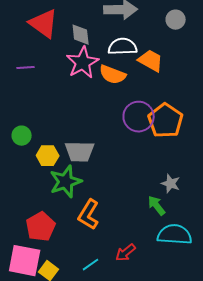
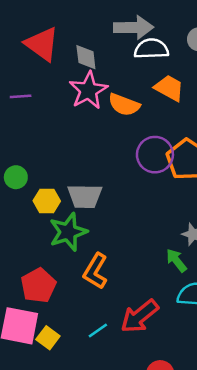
white semicircle: (123, 47) -> (151, 49), moved
red arrow: (126, 253) -> (139, 316), size x1.6

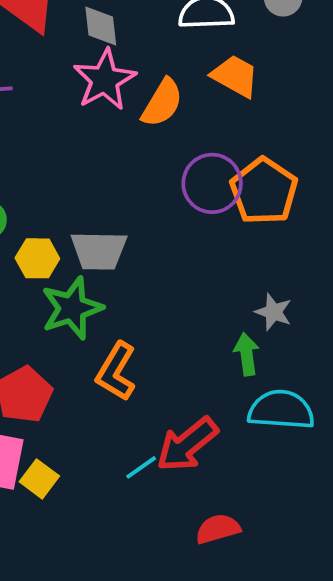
orange semicircle: (124, 105) -> (162, 103), turned -80
green arrow: (176, 260) -> (247, 354), turned 30
cyan line: (98, 331) -> (141, 467), moved

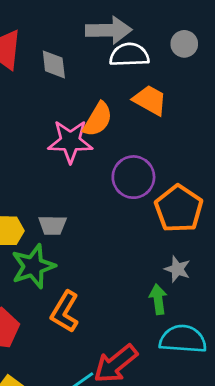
pink star: (105, 80) -> (70, 141), moved, turned 30
orange pentagon: (264, 191) -> (179, 209), moved
gray trapezoid: (99, 251) -> (52, 225), size x0.7

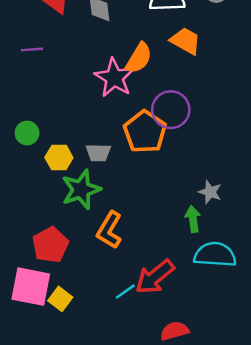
pink star: (70, 141) -> (114, 78), turned 30
orange pentagon: (179, 209) -> (145, 132), moved

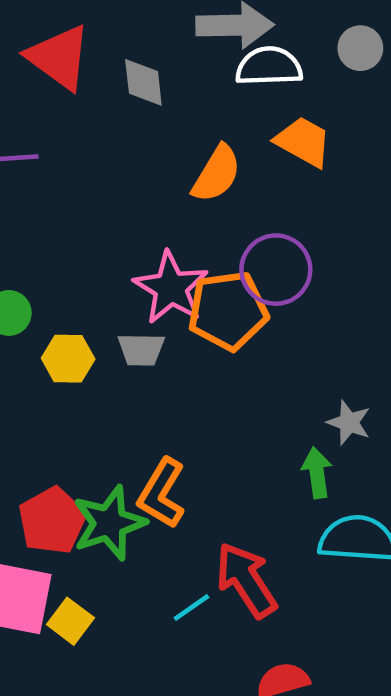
pink star: (114, 78) -> (171, 288), moved
orange pentagon: (145, 132) -> (228, 311), turned 30
green star: (81, 190) -> (109, 523), moved
red arrow: (155, 277) -> (246, 580), turned 96

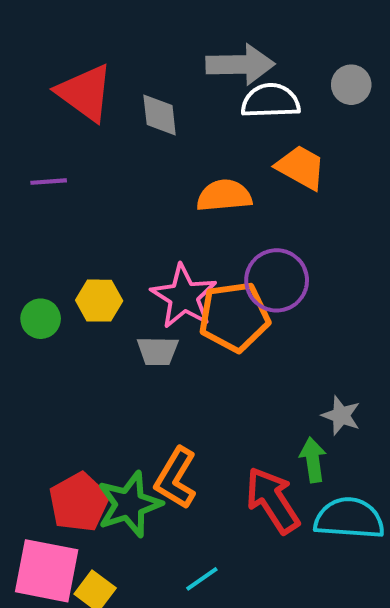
orange semicircle: (217, 174) -> (224, 196), turned -126
yellow hexagon: (68, 359) -> (99, 301), moved
red arrow: (246, 580) -> (273, 500), moved

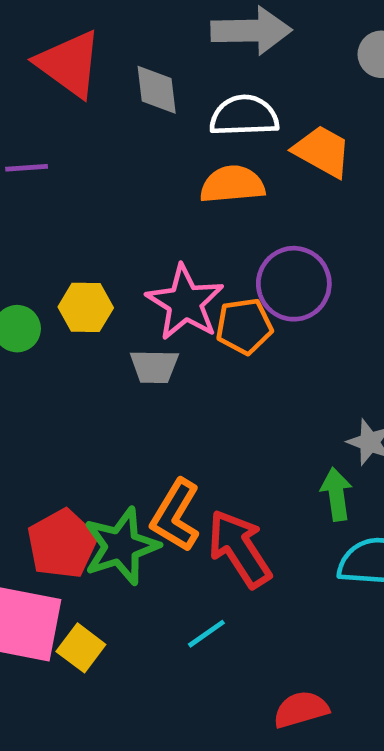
white semicircle: (271, 101) -> (244, 116), moved
orange pentagon: (234, 317) -> (244, 326), size x0.7
red arrow: (273, 500) -> (239, 549), moved

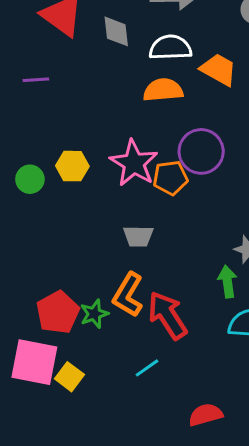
gray trapezoid: (154, 366) -> (138, 236), moved
green star: (121, 546) -> (94, 314), size x0.6

